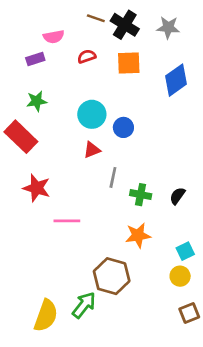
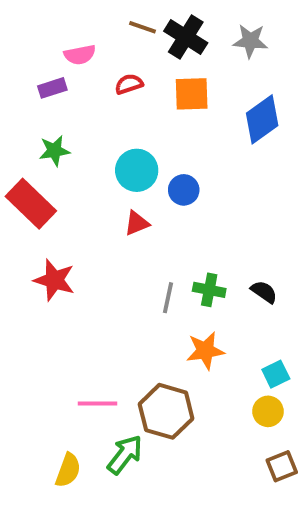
gray line: (113, 177) -> (168, 298), moved
black semicircle: (177, 196) -> (264, 292), turned 90
pink line: (67, 221) -> (97, 404), moved
yellow semicircle: (46, 316) -> (68, 470), size x0.7

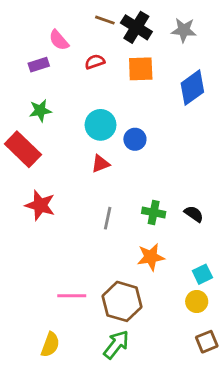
pink semicircle: (80, 55) -> (59, 40), turned 60
gray line: (168, 298) -> (108, 218), moved
green arrow: (125, 454) -> (116, 345), moved

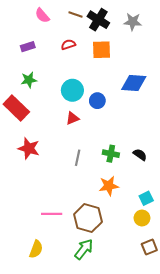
pink semicircle: (59, 40) -> (42, 15), moved
blue diamond: (192, 88) -> (134, 83), moved, turned 40

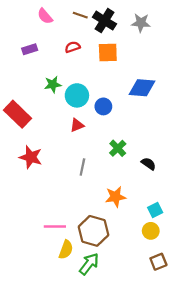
green star: (29, 80) -> (53, 84), moved
green cross: (111, 154) -> (118, 148), moved, turned 35
yellow semicircle: (36, 249) -> (66, 250), moved

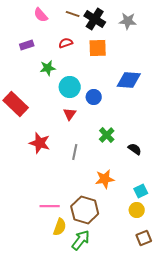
green star: (53, 84) -> (48, 68), moved
red triangle: (77, 125) -> (70, 114), turned -32
red star: (31, 157) -> (40, 143), moved

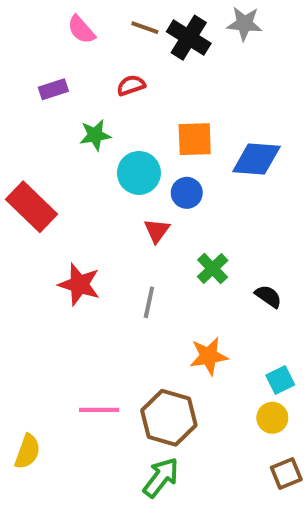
gray star: (128, 21) -> (244, 24), moved
orange square: (98, 48) -> (195, 139), moved
red triangle: (70, 114) -> (157, 231), moved
yellow semicircle: (60, 227) -> (27, 452), moved

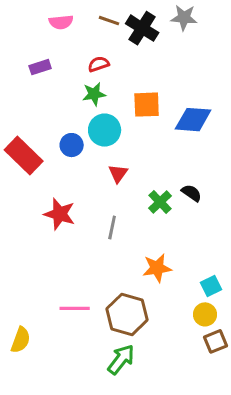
pink semicircle: (81, 30) -> (61, 22), turned -55
green star: (95, 135) -> (94, 94), moved
blue circle: (187, 193) -> (72, 145), moved
black semicircle: (268, 296) -> (192, 193), moved
brown square: (286, 474) -> (215, 341), moved

